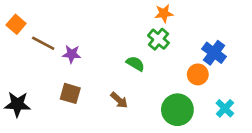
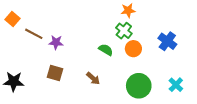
orange circle: (198, 74) -> (133, 49), moved

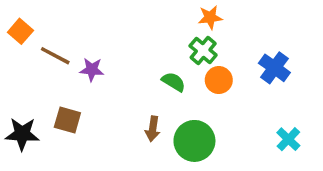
brown square: (55, 73) -> (67, 120), moved
brown arrow: (93, 78) -> (153, 129), turned 56
green circle: (139, 86) -> (194, 141), moved

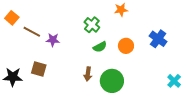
green cross: (203, 50) -> (92, 25), moved
green semicircle: (174, 82) -> (100, 47), turned 120
cyan cross: (288, 139) -> (174, 81), moved

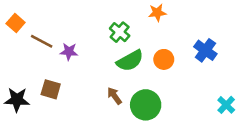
green semicircle: (100, 47) -> (130, 61), size x1.5
brown arrow: (88, 74) -> (114, 96), turned 136

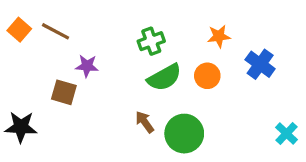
orange star: (157, 13) -> (219, 36), moved
green cross: (120, 32) -> (151, 41), turned 30
brown line: (42, 41) -> (56, 31), moved
brown square: (51, 89) -> (64, 92), moved

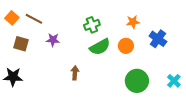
brown square: (64, 92) -> (21, 44), moved
brown arrow: (145, 122) -> (75, 73), moved, turned 40
green circle: (184, 134) -> (137, 81), moved

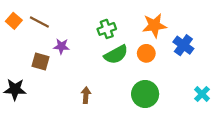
orange star: (133, 22) -> (154, 25), size x1.5
brown square: (21, 44) -> (41, 61), moved
brown arrow: (75, 73) -> (86, 95), moved
green circle: (137, 81) -> (145, 94), moved

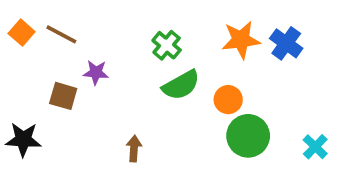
green cross: (107, 29) -> (167, 45), turned -30
blue cross: (183, 45) -> (286, 43), moved
orange circle: (146, 53) -> (228, 100), moved
green circle: (145, 94) -> (248, 136), moved

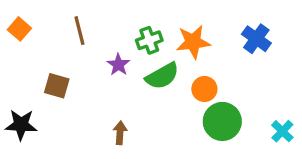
brown line: (61, 34) -> (79, 31), moved, turned 48
orange star: (241, 40) -> (193, 42), moved
green cross: (167, 45) -> (149, 40), turned 30
purple star: (96, 72) -> (118, 65), moved, turned 30

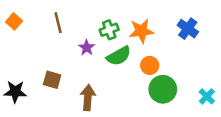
brown square: (57, 86) -> (52, 80), moved
brown arrow: (120, 133) -> (88, 98), size x1.5

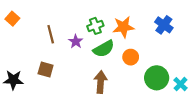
brown line: (58, 23) -> (51, 34), moved
green circle: (163, 89) -> (157, 78), moved
brown arrow: (88, 98) -> (101, 82), moved

